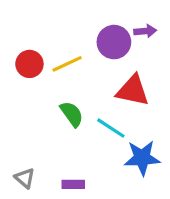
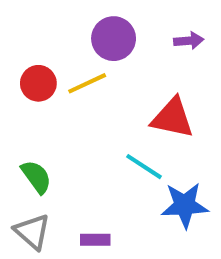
purple circle: (114, 42) -> (114, 39), moved
green semicircle: (72, 114) -> (36, 177), moved
gray triangle: (25, 178) -> (32, 232), size x1.4

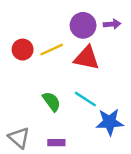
purple circle: (114, 39) -> (83, 25), moved
red triangle: (172, 118) -> (87, 58), moved
green semicircle: (36, 177) -> (52, 101), moved

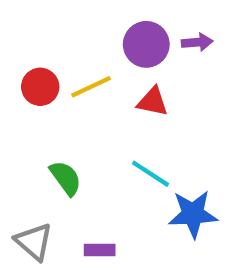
red triangle: (87, 58) -> (153, 102), size x0.7
green semicircle: (52, 101) -> (66, 178), moved

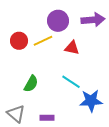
purple arrow: (197, 42) -> (93, 20), size x1.6
purple circle: (146, 44) -> (58, 21), moved
green semicircle: (66, 178) -> (31, 84), turned 66

